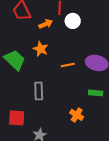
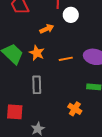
orange arrow: (46, 24) -> (47, 29), moved
orange star: (41, 49) -> (37, 53), moved

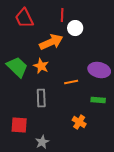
orange arrow: (47, 29) -> (51, 42), size x1.6
orange line: (66, 59) -> (71, 82), moved

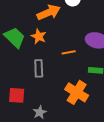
orange cross: (79, 122) -> (77, 92), size x1.6

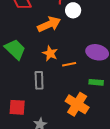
orange star: (39, 36) -> (50, 53), moved

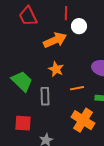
green trapezoid: (15, 49) -> (22, 81), moved
orange line: (69, 64) -> (77, 88), moved

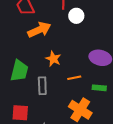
orange arrow: (55, 40) -> (39, 30), moved
green trapezoid: (22, 81) -> (19, 71), turned 60

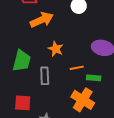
green rectangle: (99, 88) -> (94, 78), moved

